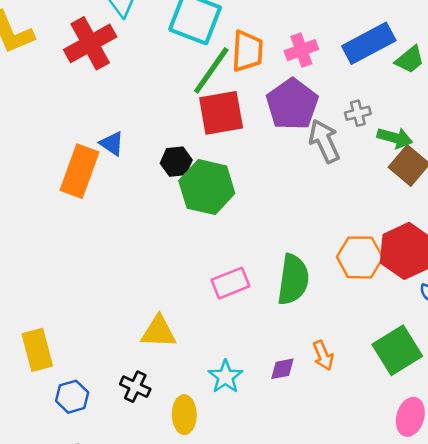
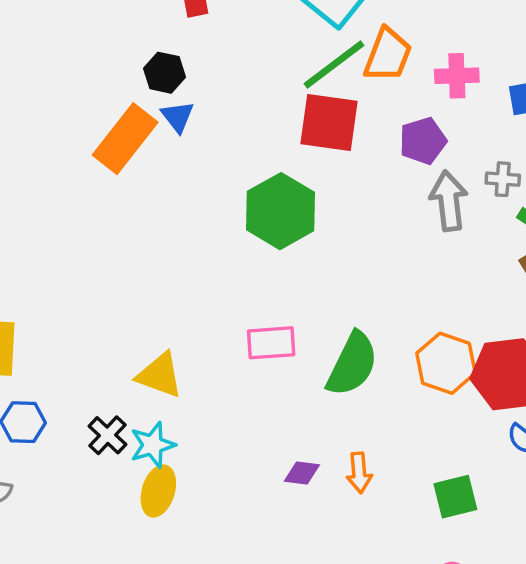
purple pentagon: (292, 104) -> (423, 141), size x0.7
black hexagon: (176, 162) -> (165, 73), moved
green square: (397, 350) -> (455, 497), size x0.7
cyan star: (225, 377) -> (153, 445), moved

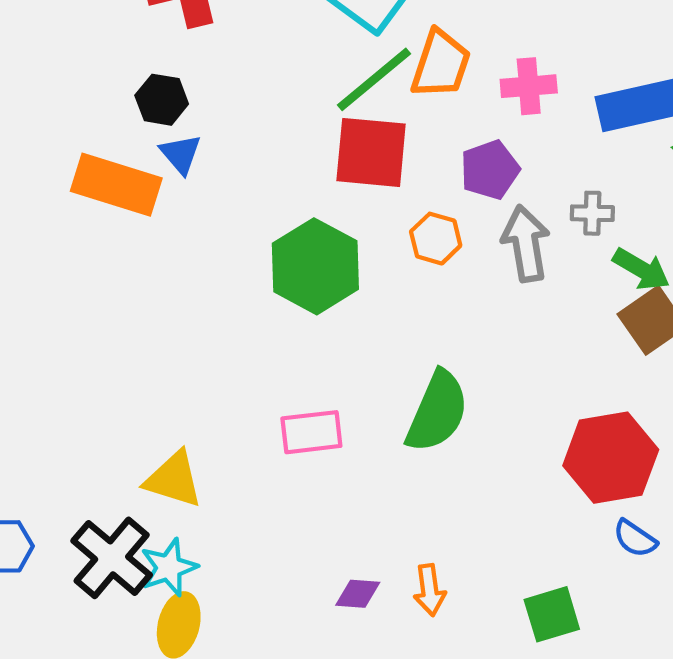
orange rectangle: (125, 139) -> (116, 185), turned 72
orange hexagon: (446, 363) -> (436, 239), moved, size x0.7
green semicircle: (352, 364) -> (437, 412), moved
black cross: (108, 435) -> (112, 558), size x1.6

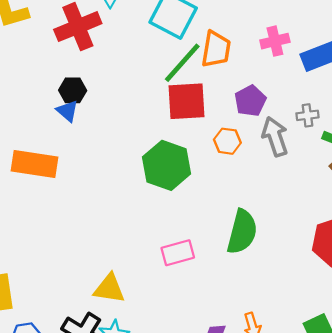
pink cross: (529, 86) -> (275, 41), moved
blue triangle: (181, 154) -> (67, 111), moved
orange rectangle: (116, 185) -> (35, 164), moved

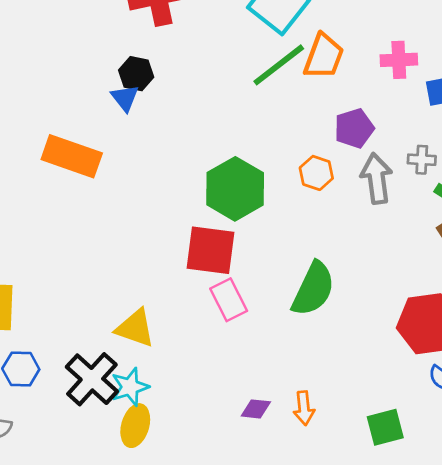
red square: (187, 101) -> (211, 250), moved
pink rectangle: (178, 253) -> (229, 300), turned 68

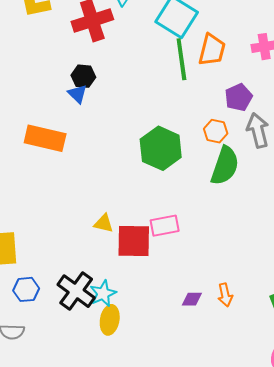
green line: (279, 65) -> (181, 59), turned -54
red square: (211, 250) -> (134, 241), moved
green semicircle: (313, 289) -> (225, 166), moved
pink rectangle: (229, 300) -> (165, 226), turned -68
yellow triangle: (135, 328) -> (104, 223), moved, size x0.7

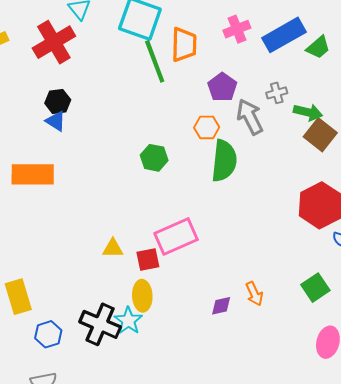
green hexagon: (161, 148) -> (154, 158), size x0.6
pink rectangle: (165, 226) -> (176, 236), size x1.4
red square: (134, 241) -> (148, 259), size x0.6
yellow ellipse: (110, 320) -> (142, 296), moved

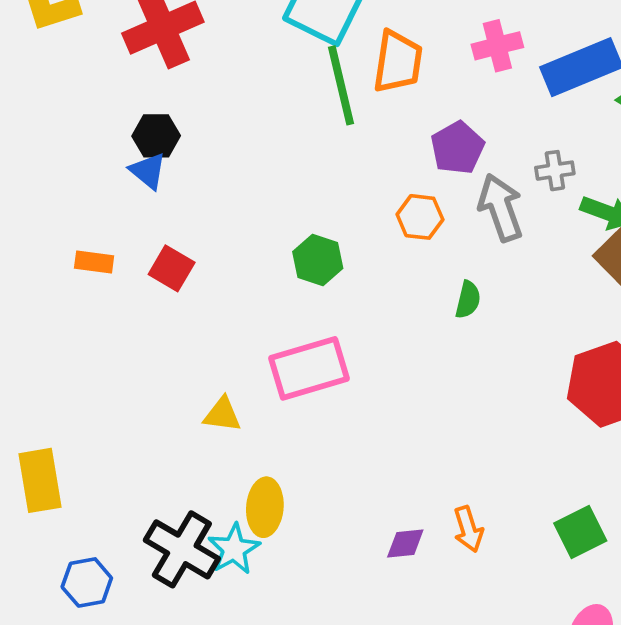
green semicircle: (224, 161) -> (468, 300), moved, size x0.5
orange rectangle: (33, 174) -> (94, 262), size x0.5
pink rectangle: (176, 236) -> (309, 368), moved
red square: (148, 259) -> (172, 268), moved, turned 35
blue hexagon: (48, 334) -> (87, 582), moved

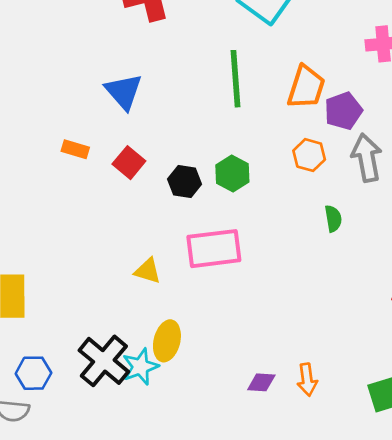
orange trapezoid: (398, 62) -> (306, 87), moved
green line: (341, 85) -> (235, 79), moved
black hexagon: (156, 136) -> (185, 182), moved
blue triangle: (148, 171) -> (124, 92), size x1.4
green semicircle: (468, 300) -> (333, 219), turned -32

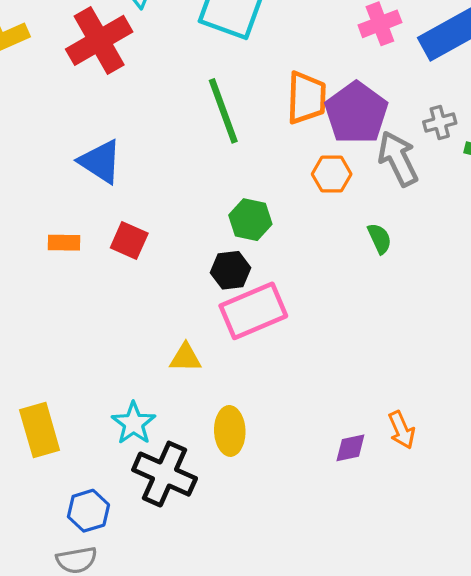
purple pentagon: (343, 111) -> (356, 113), size x1.4
black hexagon: (185, 182) -> (231, 270), moved
cyan star: (140, 367) -> (134, 423), moved

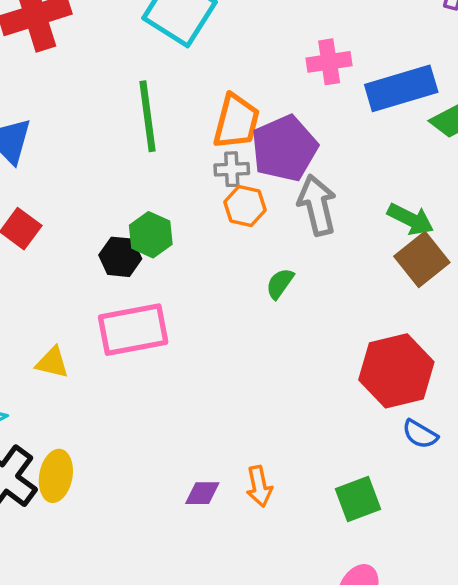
gray cross: (440, 122) -> (232, 169), moved
green semicircle: (380, 239) -> (280, 283), turned -132
black hexagon: (231, 270) -> (120, 257), moved
yellow ellipse: (230, 431) -> (56, 476), moved

